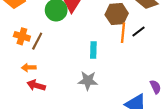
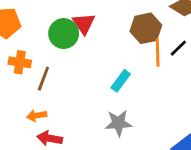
orange cross: (22, 36) -> (20, 62), moved
cyan rectangle: (93, 50) -> (121, 81), turned 42

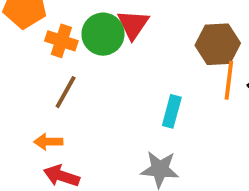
orange cross: (20, 62) -> (61, 41), moved
cyan rectangle: (121, 81) -> (172, 111), turned -30

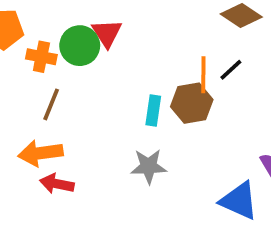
brown hexagon: (218, 44) -> (192, 103), moved
orange arrow: (48, 142) -> (41, 153), size x1.6

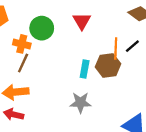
red triangle: (107, 33) -> (82, 21), moved
orange cross: (41, 57) -> (22, 44), moved
red arrow: (57, 184) -> (14, 114), moved

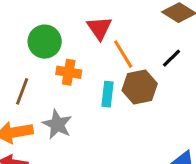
orange cross: (22, 44) -> (69, 72), moved
orange line: (116, 49) -> (123, 54), moved, turned -30
gray star: (80, 103) -> (57, 124), moved, turned 30

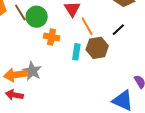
brown line: (22, 91) -> (20, 12), moved, turned -54
gray star: (57, 124) -> (32, 71), moved

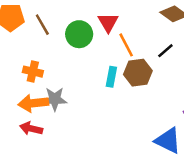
green circle: (37, 17) -> (79, 34), moved
orange cross: (52, 37) -> (33, 72), moved
gray star: (32, 71) -> (55, 99), turned -30

